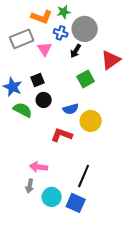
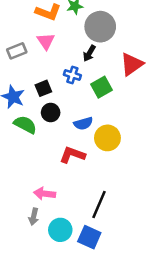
blue cross: (61, 33) -> (72, 75), moved
gray rectangle: (22, 39) -> (17, 51), moved, size x0.7
pink triangle: (45, 49) -> (46, 41), moved

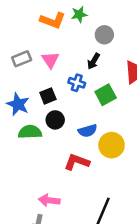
gray circle: (100, 27) -> (104, 35), size x0.6
pink triangle: (46, 41) -> (50, 60), moved
green semicircle: (25, 125) -> (30, 132), turned -30

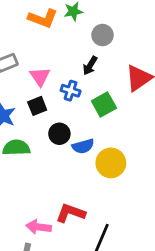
pink triangle: (50, 60) -> (40, 77), moved
black circle: (55, 120) -> (59, 134), moved
red L-shape: (77, 162) -> (71, 213), moved

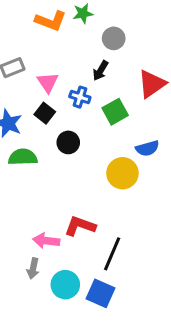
black square: (37, 106) -> (45, 113), turned -30
blue semicircle: (83, 146) -> (147, 148), moved

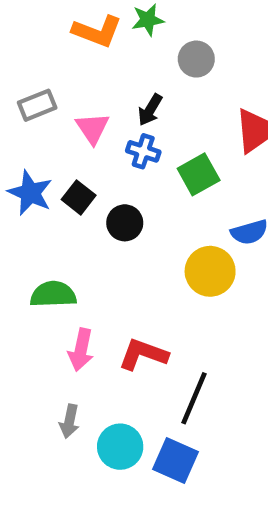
black arrow: (100, 71) -> (150, 110), moved
black square: (45, 113) -> (79, 197), moved
green semicircle: (23, 157) -> (53, 294), moved
pink arrow: (46, 241) -> (81, 350), moved, turned -85

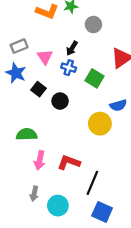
green square: (199, 174) -> (95, 78), turned -30
blue star: (30, 193) -> (16, 73), moved
blue square: (176, 460) -> (102, 212), moved

